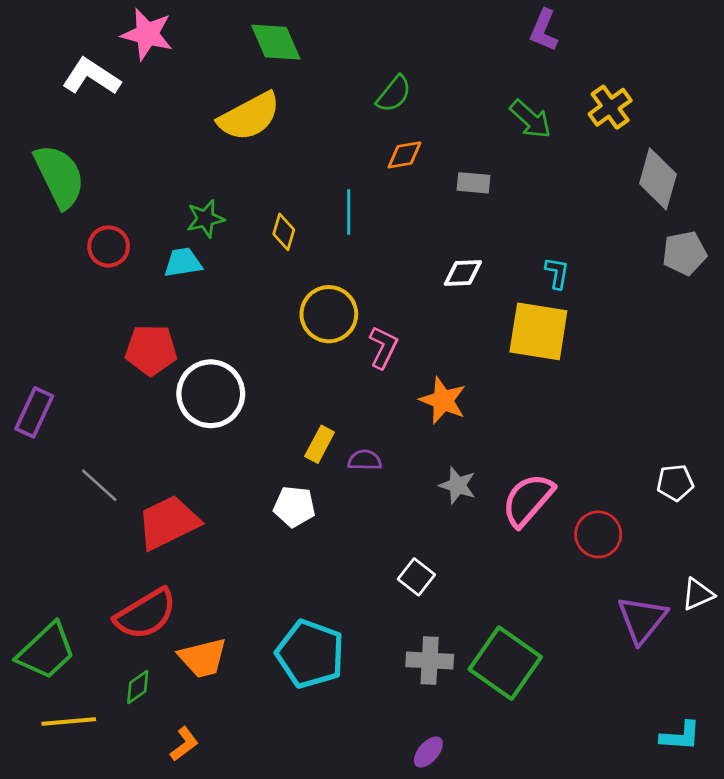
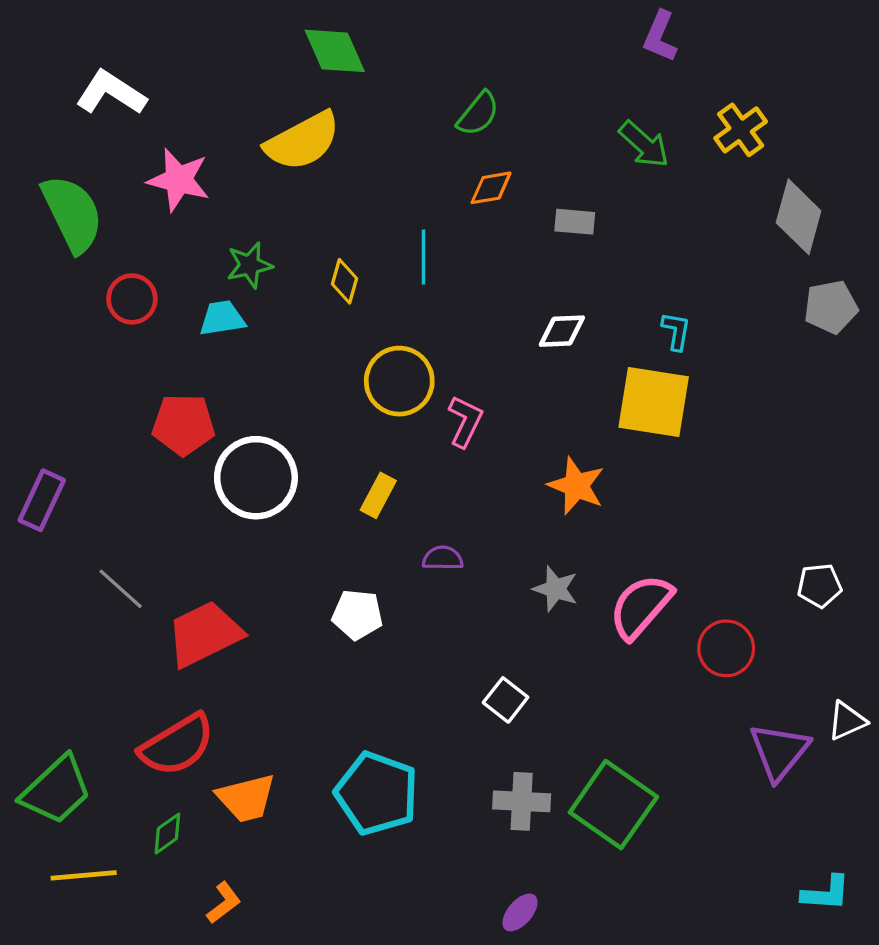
pink star: (147, 34) -> (179, 180), moved
orange star: (443, 400) -> (576, 486), moved
yellow rectangle: (320, 444) -> (378, 495), moved

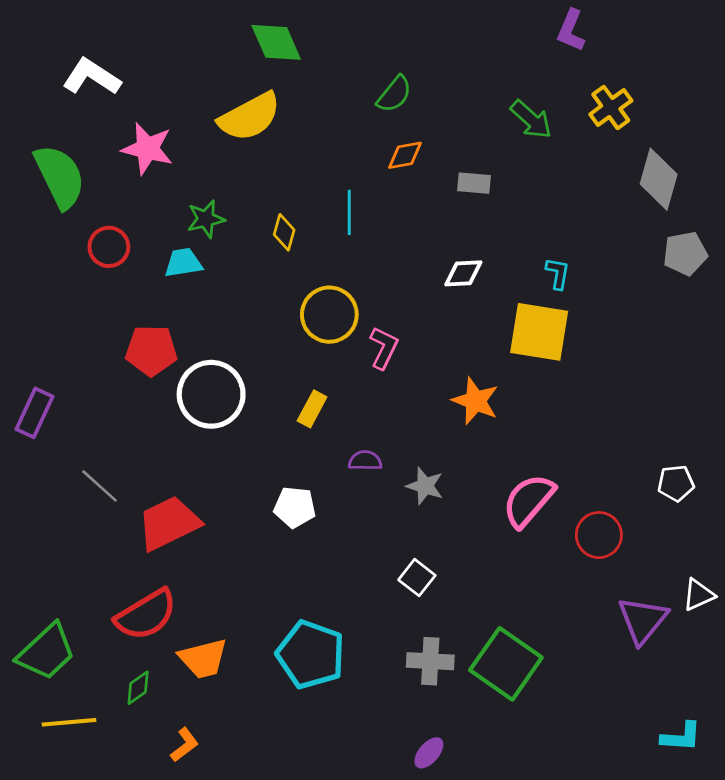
purple L-shape: (660, 36) -> (571, 30), moved
gray star: (555, 589) -> (425, 486), moved

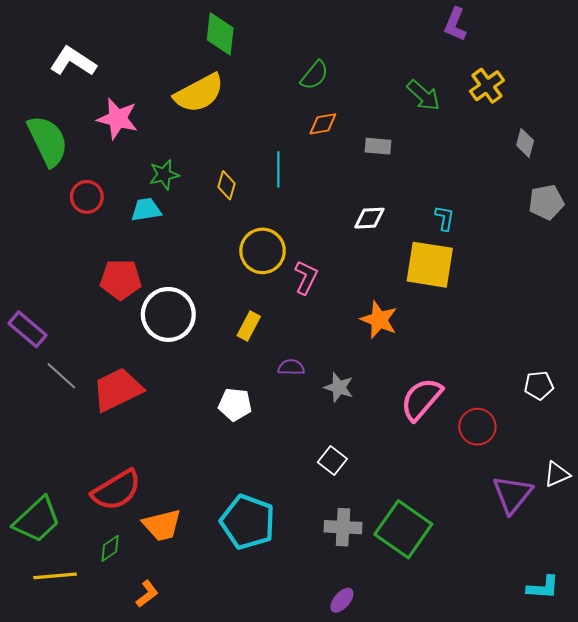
green diamond: (276, 42) -> (220, 34), turned 30
gray diamond: (659, 179) -> (525, 143), size x0.6
purple rectangle: (35, 413) -> (28, 329), turned -75
gray line: (100, 486) -> (61, 376), moved
red trapezoid: (169, 523) -> (118, 390), moved

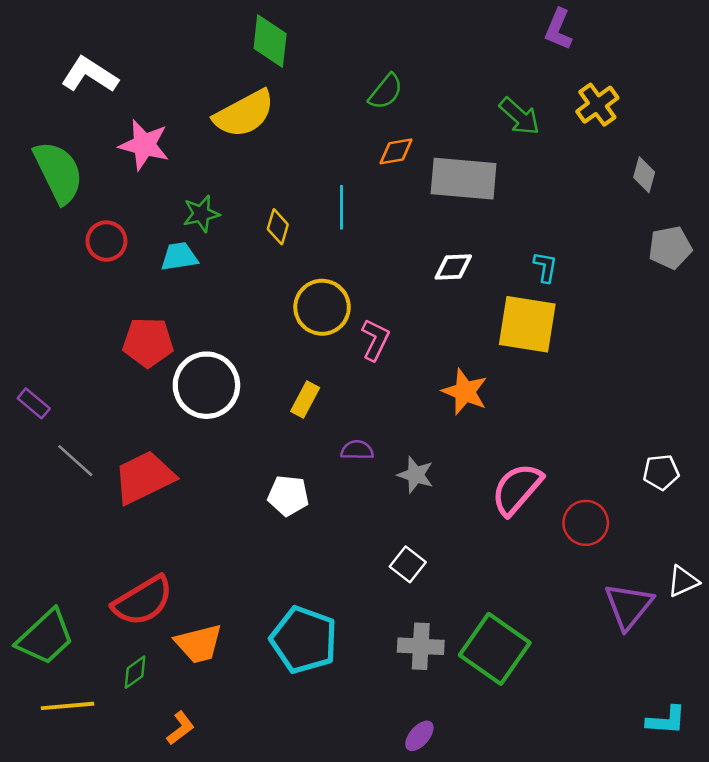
gray rectangle: (378, 146) -> (464, 179), size x2.0
purple rectangle: (28, 329) -> (34, 403), size x0.7

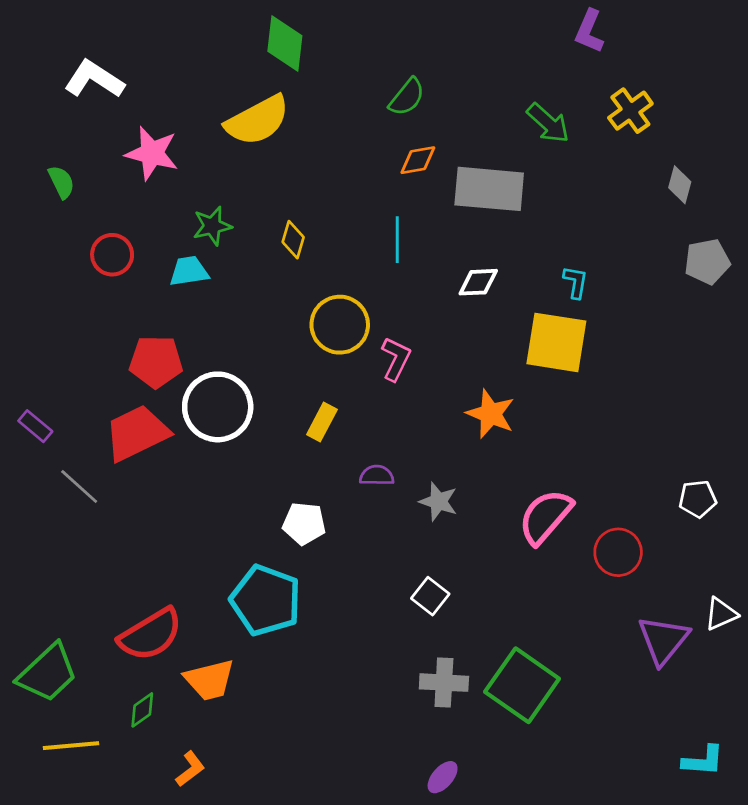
green semicircle: (58, 172) -> (61, 182), size x0.5
cyan line: (342, 207) -> (397, 240), moved
red trapezoid: (144, 477) -> (137, 433), moved
cyan pentagon: (304, 640) -> (266, 600), moved

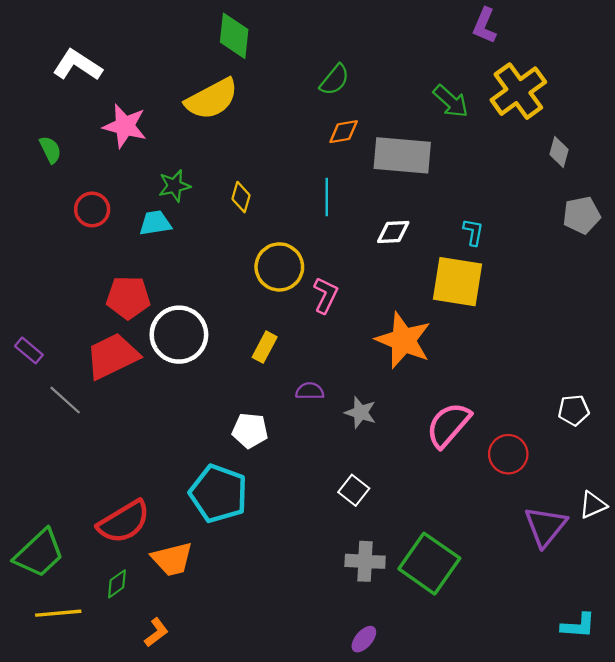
yellow cross: (630, 111) -> (518, 91), size x1.5
orange star: (491, 414) -> (403, 340), size x1.4

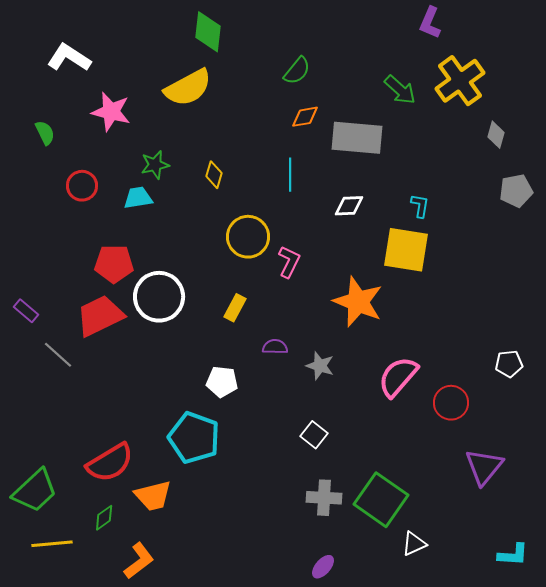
white triangle: (593, 505) -> (414, 544), moved
orange L-shape: (156, 632) -> (139, 561), size x1.4

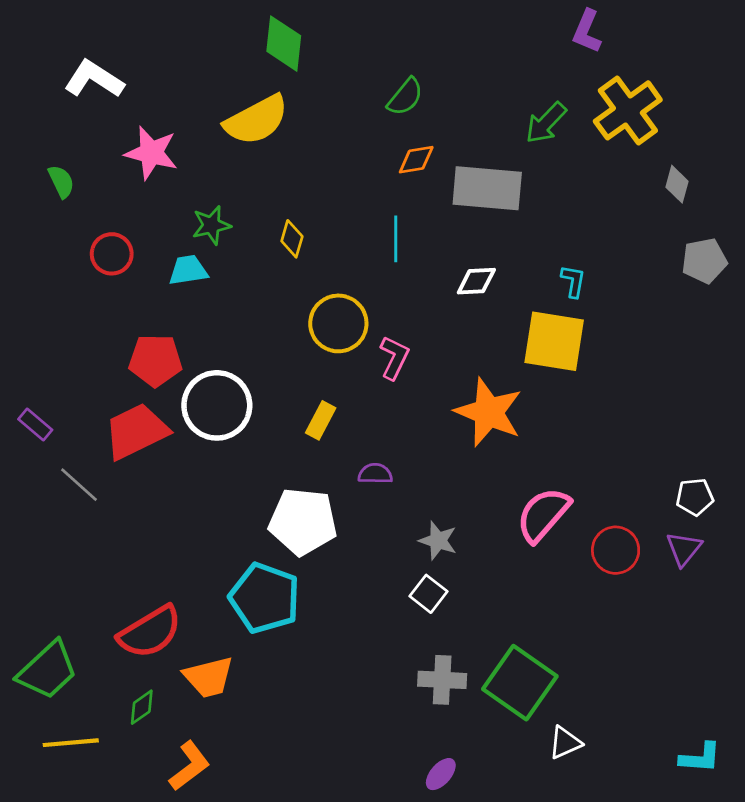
green arrow: (400, 90) -> (546, 123), turned 92
gray star: (320, 366) -> (438, 541), moved
white pentagon: (222, 382) -> (303, 521), size x1.6
purple triangle: (484, 467) -> (684, 549), moved, size x0.7

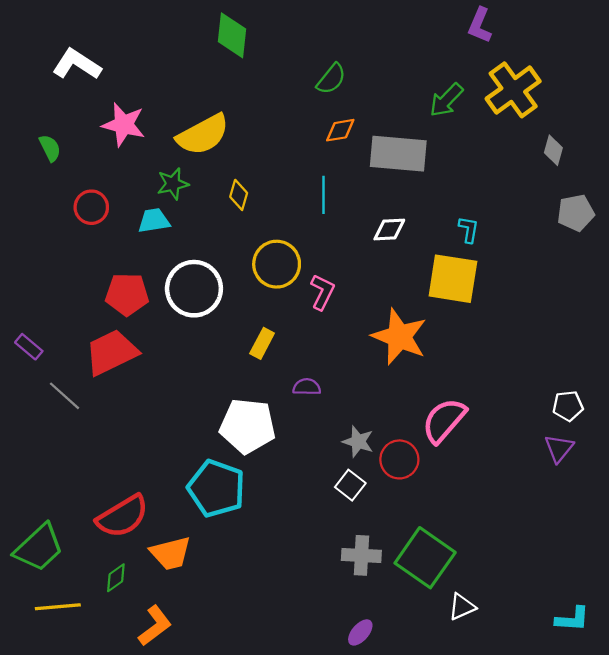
yellow semicircle: (256, 120) -> (203, 135), moved
white circle: (217, 405) -> (194, 289), moved
red circle: (616, 550) -> (399, 459), moved

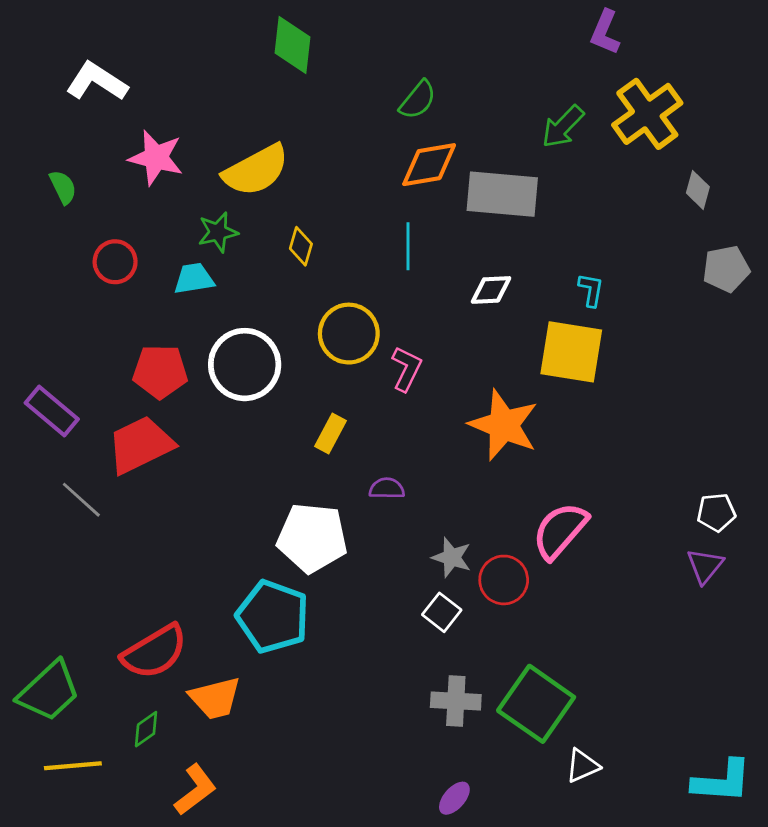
orange diamond: (340, 130) -> (429, 165), size x1.5
purple rectangle: (29, 347) -> (52, 411), moved, size x1.5
cyan L-shape: (572, 619) -> (722, 781), size x1.4

